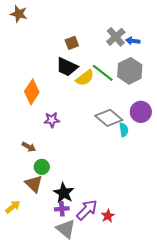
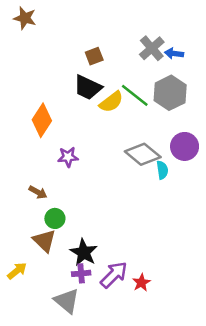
gray triangle: (66, 229) -> (67, 301), moved

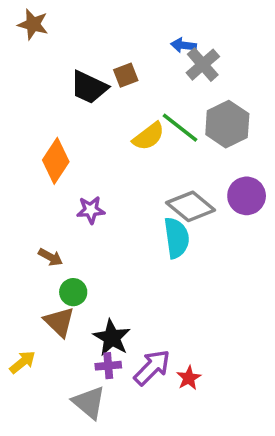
blue arrow: (174, 53) -> (184, 45), moved
black trapezoid: (88, 88) -> (89, 87), moved
cyan semicircle: (162, 170) -> (177, 238), moved, size x1.6

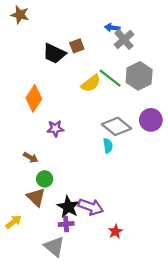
cyan semicircle: (177, 238) -> (108, 146), size x0.6
purple arrow: (152, 367) -> (91, 207), moved, turned 65

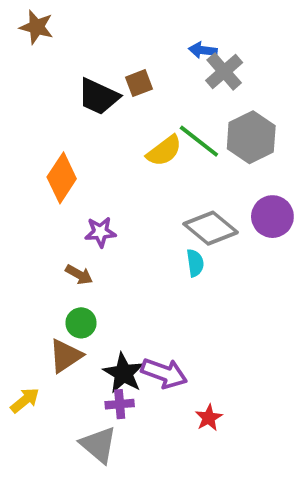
brown arrow: (31, 157) -> (79, 275), moved
brown triangle: (36, 197) -> (66, 356), turned 42

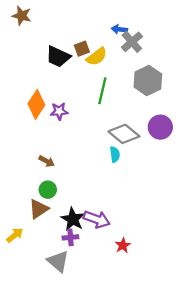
green line: (199, 141) -> (102, 91), moved, turned 65
yellow semicircle: (164, 151) -> (97, 57), moved
purple star: (100, 232) -> (59, 111), moved

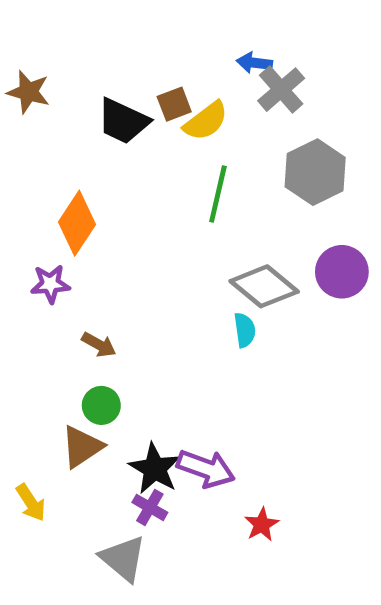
brown star: (22, 16) -> (28, 92), moved
purple star: (59, 111) -> (50, 284), moved
yellow arrow: (15, 235) -> (31, 503), turned 96
purple cross: (70, 237) -> (150, 507), turned 35

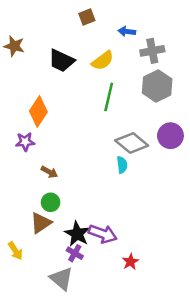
gray cross: (281, 90) -> (152, 51), moved, turned 30
brown square: (174, 104) -> (87, 17), moved

